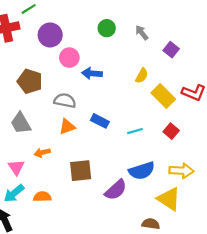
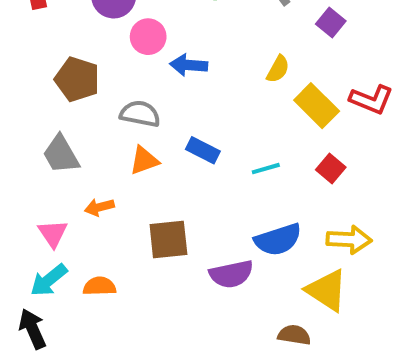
purple semicircle: (116, 190) -> (231, 274), turned 30

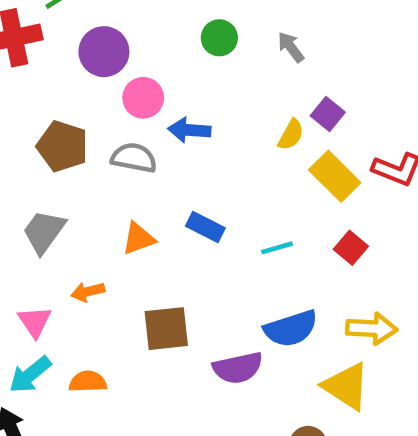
purple square: (331, 22) -> (328, 114), moved
gray semicircle: (140, 114) -> (134, 158), moved
gray trapezoid: (61, 154) -> (44, 232), turned 66

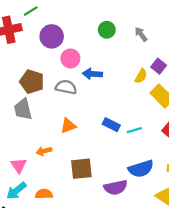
blue rectangle: (205, 227) -> (111, 125), moved
gray trapezoid: (44, 232) -> (23, 109), moved, turned -50

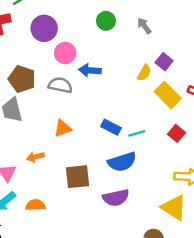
blue semicircle: (141, 169) -> (122, 162), moved

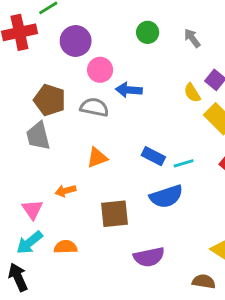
yellow semicircle: (144, 73) -> (192, 93), turned 119
purple semicircle: (116, 198) -> (149, 257), moved

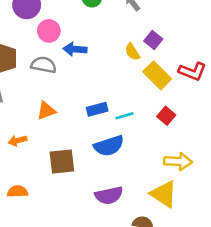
blue rectangle: (153, 156) -> (97, 109), turned -42
purple semicircle: (149, 257) -> (109, 195), moved

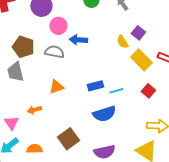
brown square: (62, 161) -> (68, 139), moved, turned -30

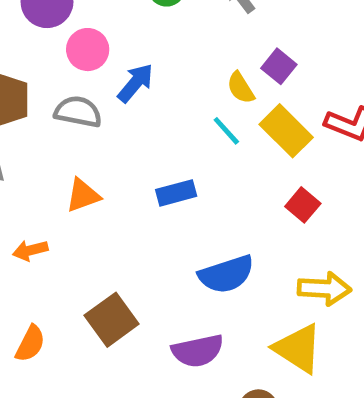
blue arrow: (78, 40) -> (135, 83), turned 126
cyan line: (116, 91) -> (226, 131), moved, turned 64
blue semicircle: (104, 114) -> (226, 274), moved
orange semicircle: (34, 149) -> (30, 344), turned 119

